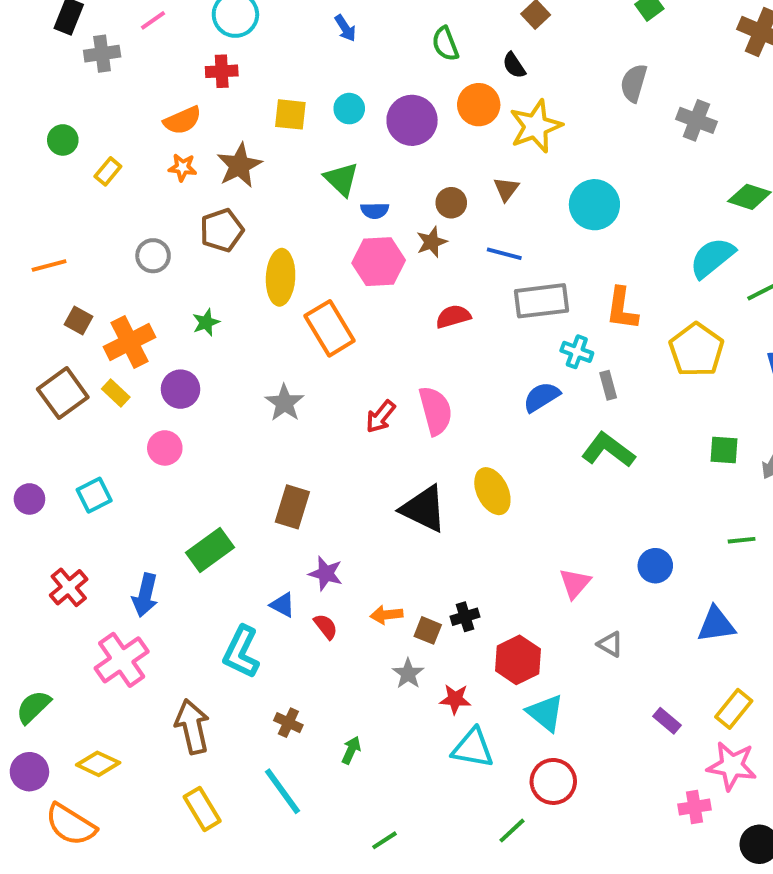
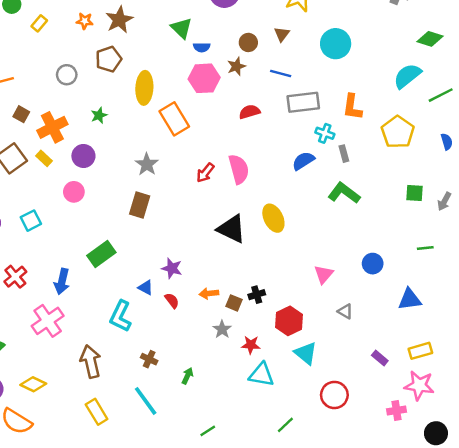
brown rectangle: (292, 507) -> (140, 205), moved
yellow rectangle: (734, 709) -> (420, 351), turned 35
red circle: (553, 781) -> (334, 395), moved

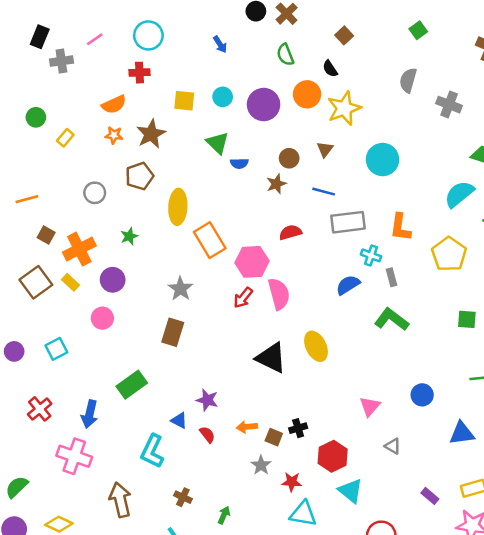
pink hexagon: (204, 78) -> (252, 262), moved
pink cross: (48, 321) -> (74, 456), turned -36

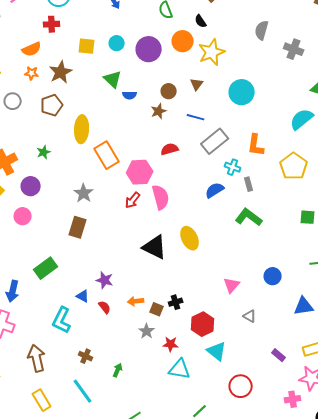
gray circle: (95, 193) -> (13, 101), moved
gray rectangle: (348, 222) -> (215, 141), turned -32

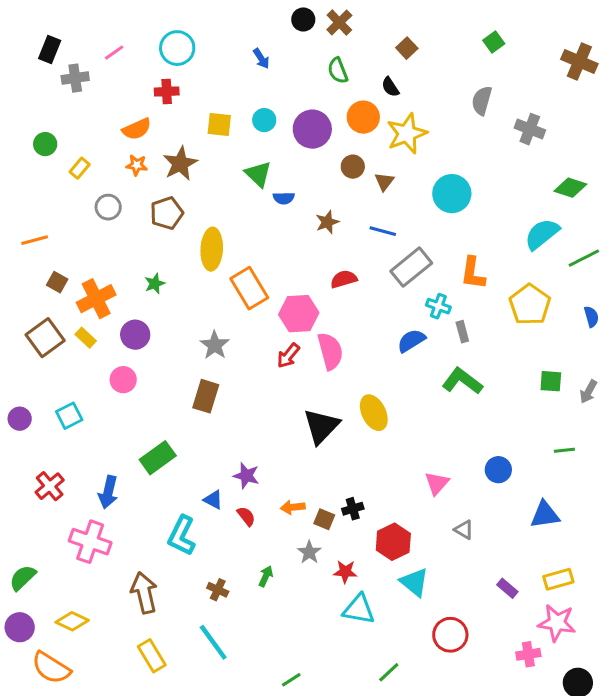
brown circle: (169, 91) -> (353, 167), moved
black triangle: (155, 247) -> (321, 426), turned 48
green arrow: (118, 370) -> (266, 576), moved

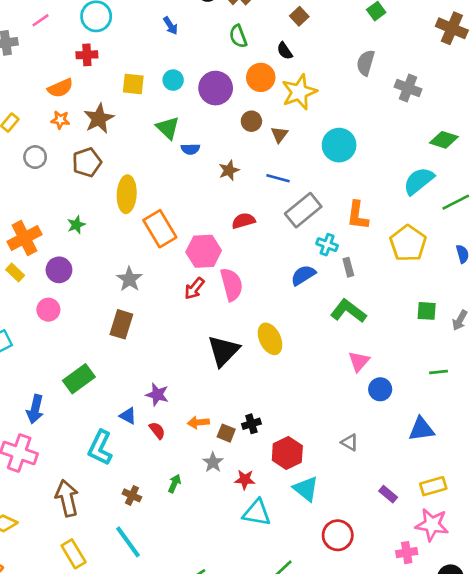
pink triangle: (437, 483) -> (359, 361), moved

